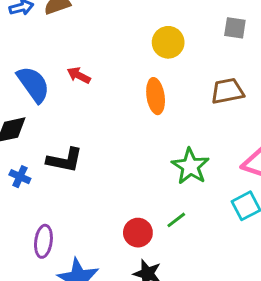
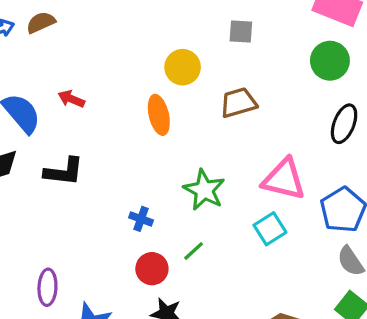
yellow circle: (168, 42) -> (183, 67), moved
black L-shape: (65, 160) -> (64, 172), moved
blue cross: (20, 177) -> (141, 219), moved

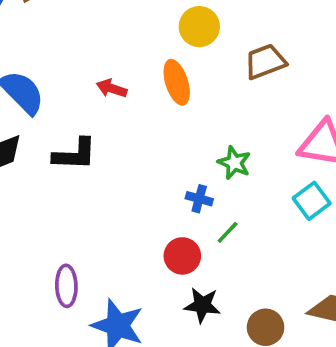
red arrow: (71, 99) -> (112, 88), moved
green star: (204, 190) -> (234, 163), size x0.7
blue cross: (141, 219) -> (199, 199), moved

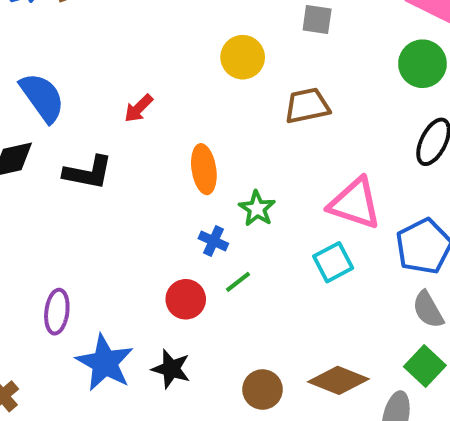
orange ellipse: (177, 82) -> (204, 169), moved
red arrow: (112, 88) -> (139, 108), turned -72
black star: (202, 305) -> (171, 369), moved

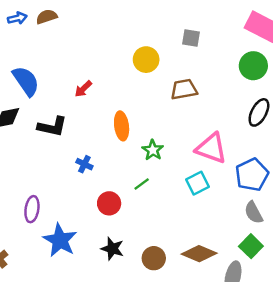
blue cross: (213, 241) -> (84, 164), moved
green line: (238, 282) -> (142, 184), moved
black star: (171, 369) -> (112, 249), moved

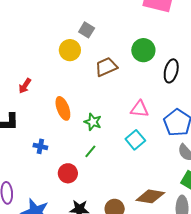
gray square: (191, 38) -> (87, 30), moved, turned 35
green circle: (253, 66) -> (143, 50), moved
pink triangle: (211, 148) -> (140, 109), size x0.7

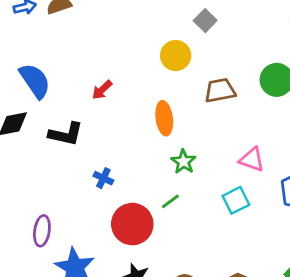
gray square: (87, 30) -> (205, 21), moved
orange ellipse: (63, 108) -> (164, 118), moved
red circle: (68, 173) -> (132, 224), size x1.5

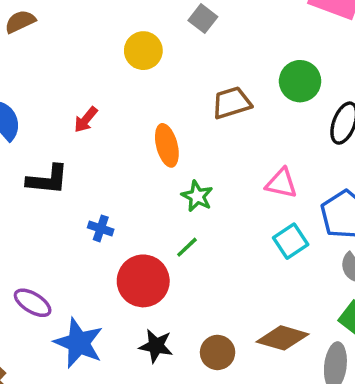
yellow circle: (176, 56) -> (143, 51), moved
cyan square: (236, 200) -> (291, 241), moved
purple ellipse: (42, 231) -> (33, 303), turned -60

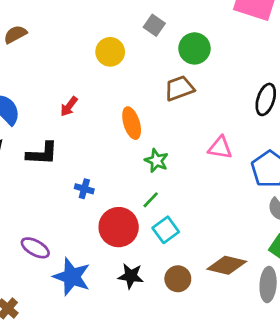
green circle: (300, 81) -> (194, 48), moved
cyan square: (291, 241) -> (166, 230), moved

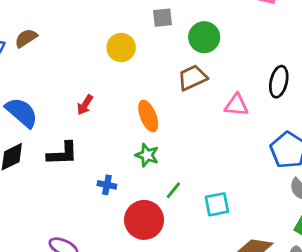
gray square: (154, 25) -> (163, 18), turned -36
pink triangle: (220, 148) -> (236, 105), moved
green star: (156, 161) -> (147, 155), moved
cyan square: (166, 230) -> (217, 204), moved, turned 30

